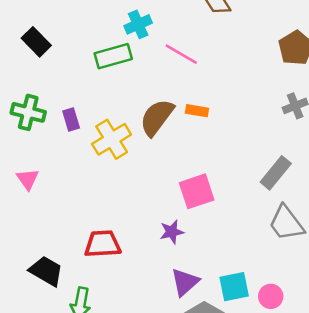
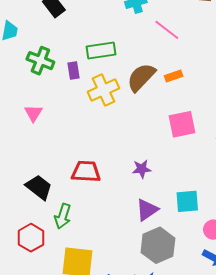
green rectangle: (113, 56) -> (101, 50), moved
orange rectangle: (197, 111) -> (174, 76), turned -36
pink square: (197, 191) -> (182, 124), moved
cyan square: (234, 287) -> (187, 201), moved

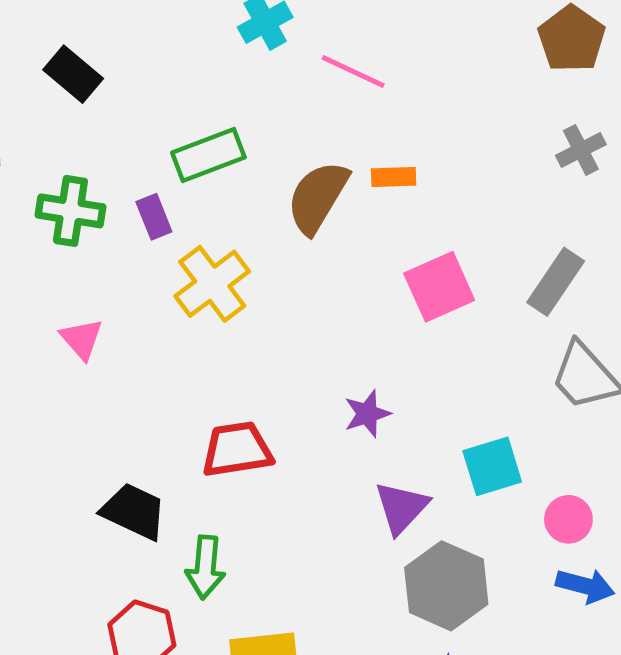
orange rectangle: (174, 76) -> (394, 177), turned 30
yellow cross: (103, 90) -> (212, 284), moved

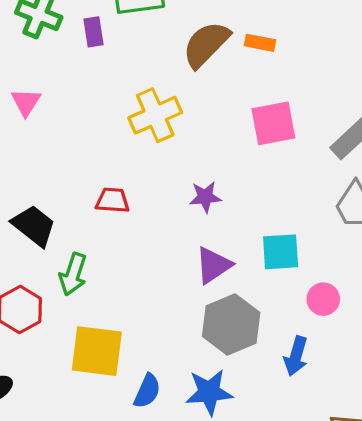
yellow cross: (212, 284) -> (155, 115), moved
red trapezoid: (237, 449) -> (113, 200), size x0.7
blue arrow: (585, 586) -> (296, 356), moved, turned 78

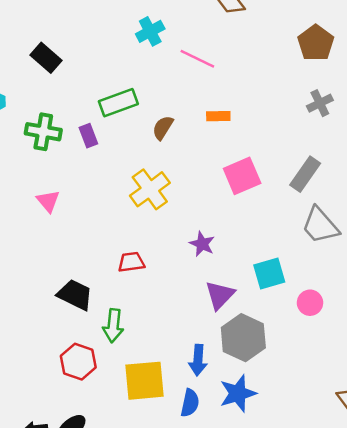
brown semicircle: (206, 44) -> (163, 128), moved, size x0.6
purple star: (205, 197) -> (202, 244), turned -30
blue arrow: (296, 356) -> (198, 360), moved

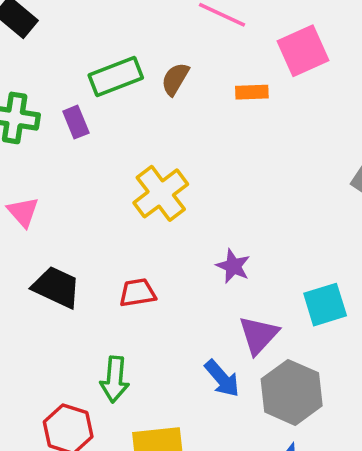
brown semicircle: (163, 128) -> (175, 79), moved
pink square: (242, 176) -> (303, 51), moved
black trapezoid: (75, 295) -> (56, 287), moved
blue arrow: (198, 360) -> (222, 378), moved, turned -44

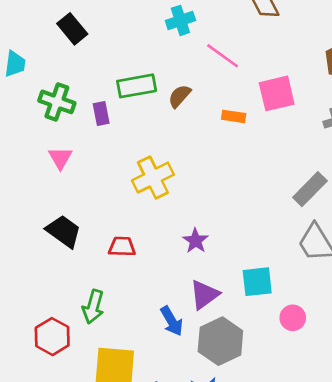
pink triangle: (23, 212) -> (60, 158), moved

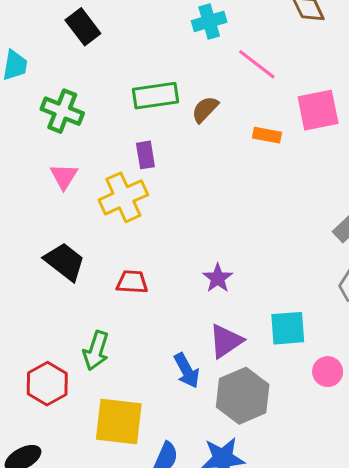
purple rectangle: (101, 114) -> (145, 155), moved
yellow cross: (153, 178) -> (123, 197), moved

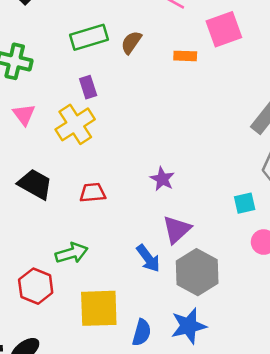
cyan square: (288, 328) -> (245, 203), moved, size x0.7
green arrow: (96, 351) -> (72, 253), turned -116

